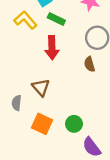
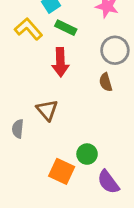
orange square: (42, 124) -> (62, 171), moved

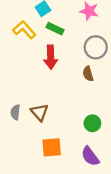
brown triangle: (47, 110) -> (40, 112), moved
green circle: (87, 154) -> (92, 123), moved
orange square: (62, 171) -> (52, 147), turned -30

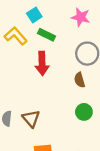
green circle: (92, 123) -> (84, 112), moved

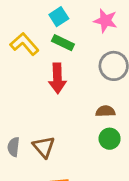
cyan square: (34, 15) -> (59, 17), moved
brown semicircle: (80, 80) -> (105, 111), moved, turned 104

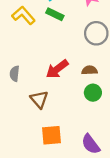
red arrow: (57, 78) -> (57, 69), moved, turned 55
gray semicircle: (14, 147) -> (15, 74), moved

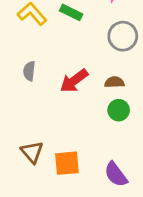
gray semicircle: (15, 74) -> (29, 71), moved
brown triangle: (39, 99) -> (32, 152), moved

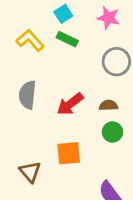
gray semicircle: (29, 71) -> (27, 95), size x1.5
orange square: (67, 163) -> (69, 153), moved

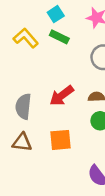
gray semicircle: (27, 95) -> (23, 106), moved
brown triangle: (30, 172) -> (22, 142), moved, turned -42

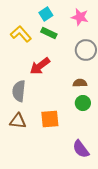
red arrow: (62, 96) -> (40, 66), moved

